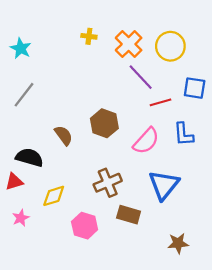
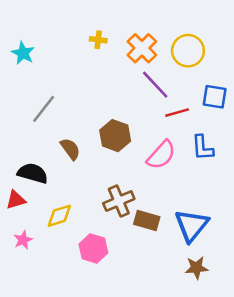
gray line: (24, 95) -> (44, 109), moved
blue triangle: (164, 185) -> (192, 225), moved
brown rectangle: (129, 215) -> (147, 220), moved

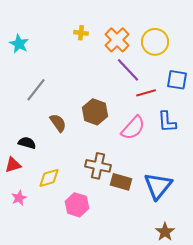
black semicircle: (33, 173) -> (27, 143), size x0.7
brown cross: (119, 201) -> (98, 166), turned 35
brown star: (196, 268) -> (165, 232), moved, turned -30

